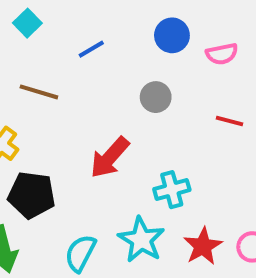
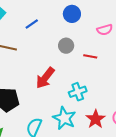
pink semicircle: (222, 54) -> (105, 30), moved
red line: (229, 121) -> (90, 56), moved

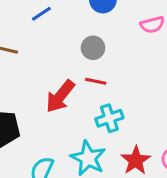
red line: (90, 56) -> (96, 81), moved

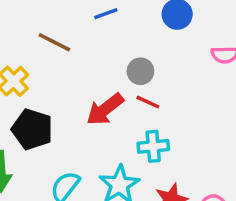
gray circle: (93, 48) -> (140, 71), moved

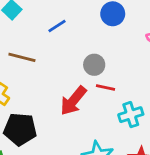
cyan cross: (153, 146) -> (131, 115), moved

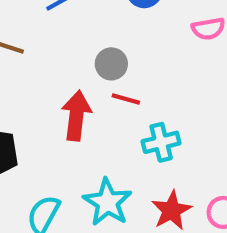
red arrow: (73, 101) -> (76, 116), turned 144

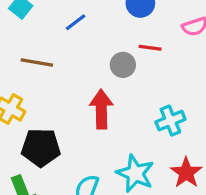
red line: (126, 99) -> (150, 48), moved

